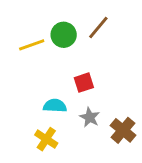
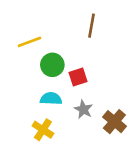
brown line: (98, 28) -> (92, 26), turned -30
green circle: (64, 35) -> (52, 65), moved

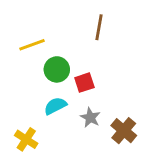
cyan semicircle: (51, 99) -> (55, 106), turned -30
yellow cross: (43, 130) -> (26, 139), moved

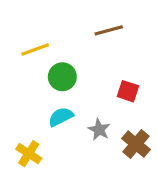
brown line: (99, 27) -> (109, 30), turned 65
red square: (84, 83) -> (128, 91), moved, turned 36

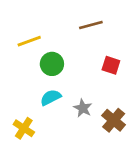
red square: (128, 91) -> (111, 65), moved

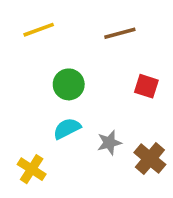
yellow line: (29, 41) -> (39, 30), moved
gray star: (83, 108) -> (109, 143), turned 30

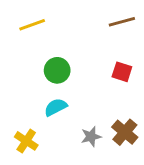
brown line: (120, 33) -> (122, 22), moved
gray star: (109, 143) -> (91, 137), moved

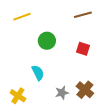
green circle: (57, 70) -> (47, 41), moved
cyan semicircle: (56, 107) -> (38, 73), turned 91

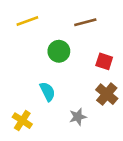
brown line: (83, 15) -> (85, 22), moved
brown cross: (85, 90) -> (107, 94), moved

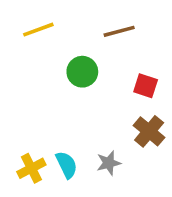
cyan semicircle: (48, 92) -> (67, 165), moved
yellow cross: (22, 121) -> (31, 168), turned 30

